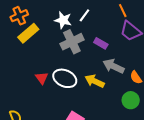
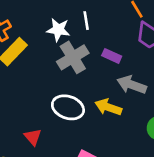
white line: (84, 15) -> (86, 21), turned -40
red triangle: (42, 78) -> (33, 137), moved

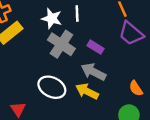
gray cross: (73, 57) -> (61, 44), turned -32
gray arrow: (132, 85) -> (93, 72), moved

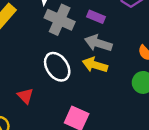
white ellipse: (52, 87) -> (57, 67), turned 40

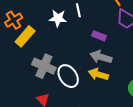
gray cross: (60, 20) -> (44, 66), moved

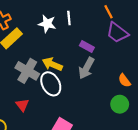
gray arrow: (101, 57) -> (86, 68), turned -85
yellow arrow: (98, 74) -> (52, 64), moved

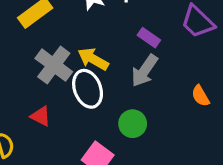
green circle: (120, 104) -> (133, 124), moved
red triangle: (22, 105) -> (41, 116), turned -32

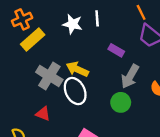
gray arrow: (144, 71) -> (130, 76), moved
green circle: (133, 124) -> (121, 102), moved

